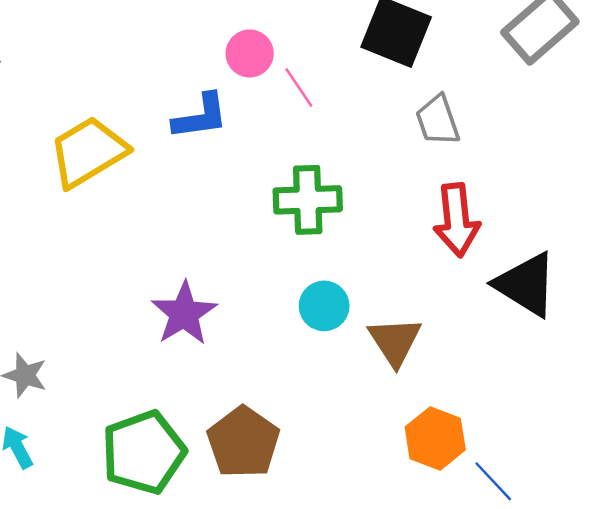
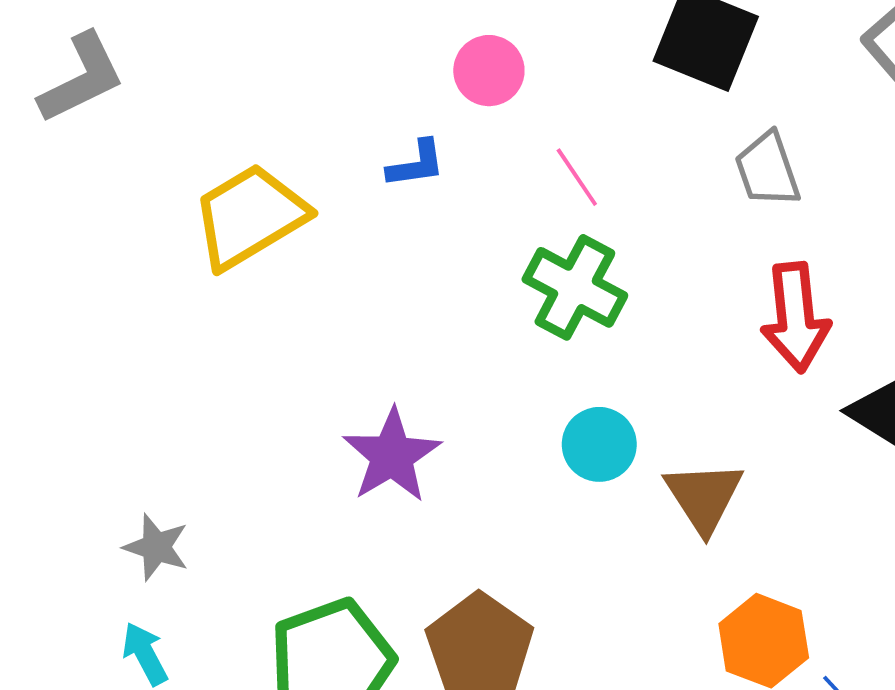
pink line: (299, 88) -> (577, 177), moved
blue L-shape: (200, 117) -> (416, 164), size x0.7
green cross: (308, 200) -> (575, 287), turned 30

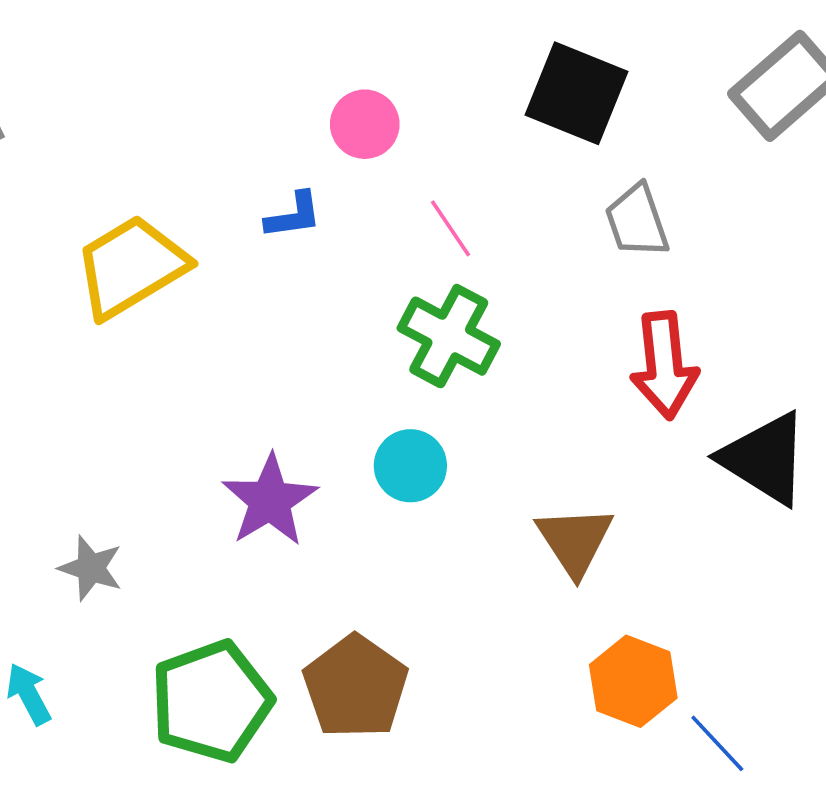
cyan circle: (599, 444) -> (410, 466), moved
gray star: (156, 547) -> (91, 568), moved

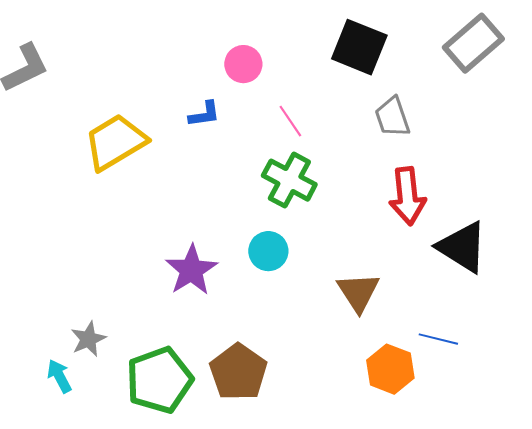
gray star: (91, 568) -> (88, 339), moved, turned 30
blue line: (717, 743) -> (438, 339), moved, turned -33

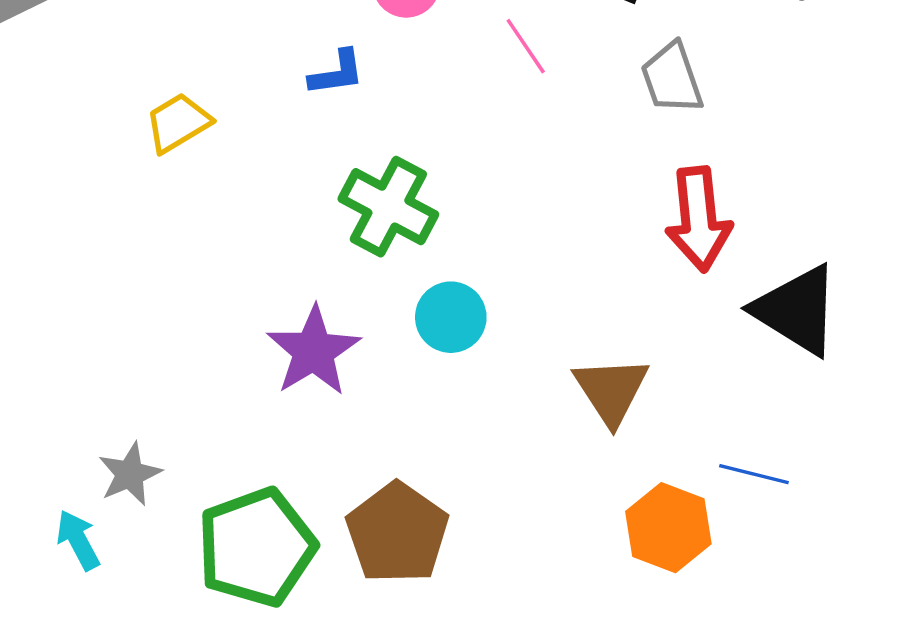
pink line: (290, 121) -> (526, 46), moved
yellow trapezoid: (115, 142) -> (178, 123), size x0.6
green cross: (289, 180) -> (388, 207), moved

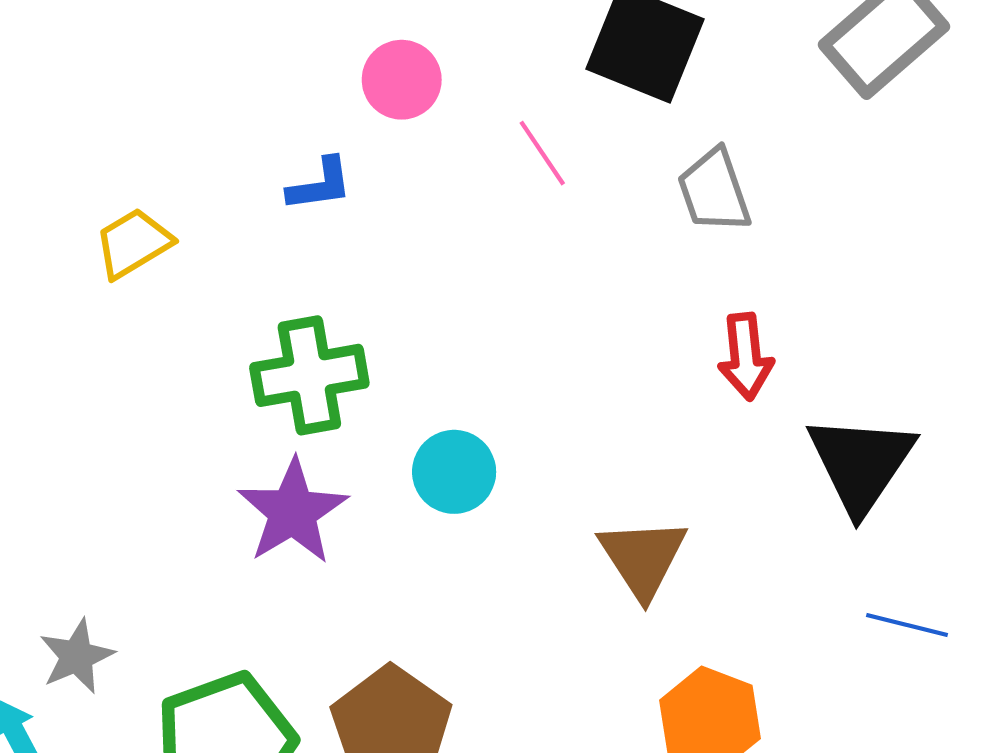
green cross: (388, 207) -> (309, 375), moved, turned -38
red arrow: (699, 219) -> (746, 357), size x0.7
black triangle: (797, 310) -> (861, 463), turned 32
blue line: (754, 474) -> (907, 625), moved

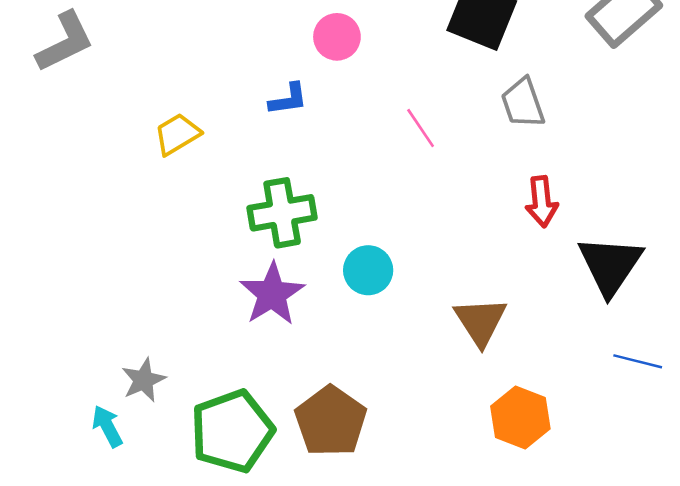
pink line: (542, 153) -> (421, 128), moved

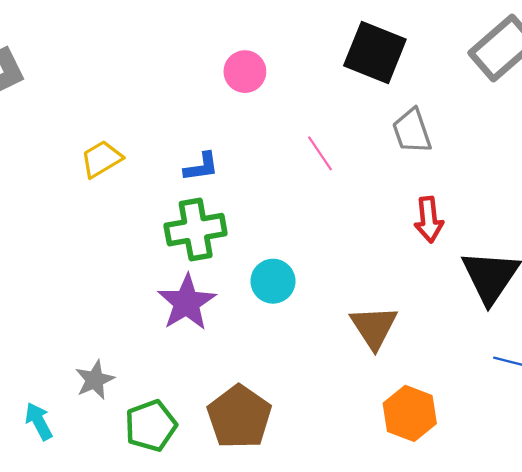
blue L-shape: (288, 99) -> (201, 167), moved
gray star: (144, 380) -> (95, 380), moved
green pentagon: (232, 431) -> (151, 426), size x0.7

